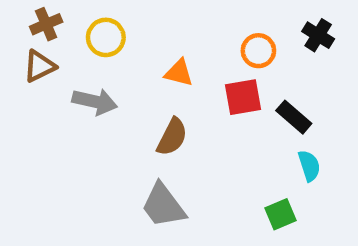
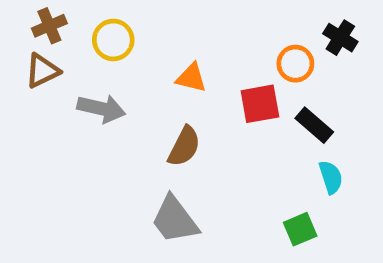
orange circle: (258, 51) -> (295, 64), moved

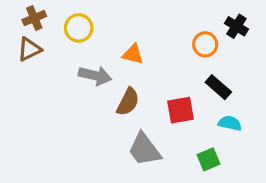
red square: (260, 104) -> (181, 110), moved
gray arrow: (101, 109) -> (95, 76), moved
cyan semicircle: (331, 177) -> (230, 123), turned -60
gray trapezoid: (175, 220) -> (144, 150), moved

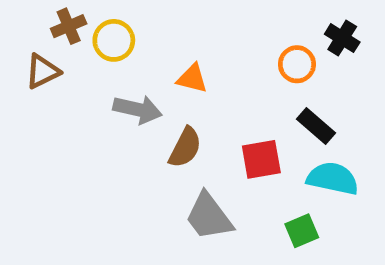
brown cross: (34, 18) -> (69, 26), moved
cyan semicircle: (230, 123) -> (333, 178), size x1.5

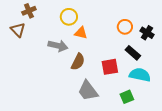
black cross: (342, 38) -> (147, 33), moved
yellow circle: (114, 40) -> (69, 17), moved
brown triangle: (42, 71) -> (18, 30), turned -49

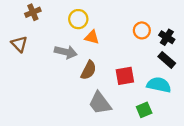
brown triangle: (18, 30) -> (19, 44), moved
black rectangle: (133, 53) -> (167, 60), moved

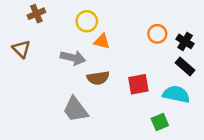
brown semicircle: (88, 70) -> (98, 78), turned 54
gray trapezoid: (100, 103) -> (75, 109), moved

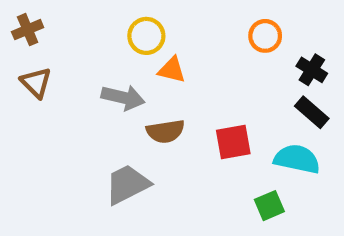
brown cross: (36, 14) -> (28, 30), moved
orange circle: (157, 34) -> (265, 36), moved
gray trapezoid: (75, 109) -> (127, 184), turned 100

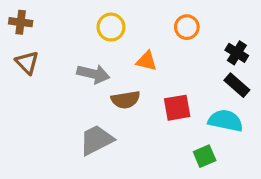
brown cross: (28, 30) -> (21, 22), turned 30
orange circle: (265, 36) -> (187, 27), moved
orange triangle: (172, 70) -> (146, 61), moved

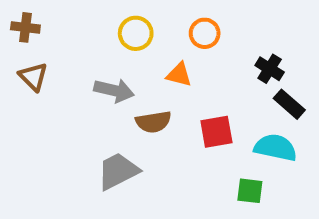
orange circle: (187, 27) -> (205, 33), moved
black cross: (237, 53) -> (270, 69), moved
green square: (205, 156) -> (250, 191), turned 30

